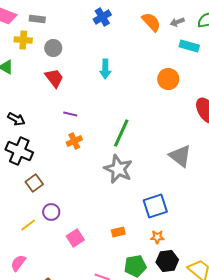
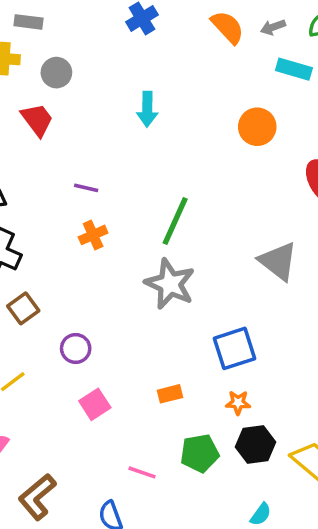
red trapezoid: (54, 78) -> (37, 120), moved
purple circle: (51, 212) -> (76, 348), moved

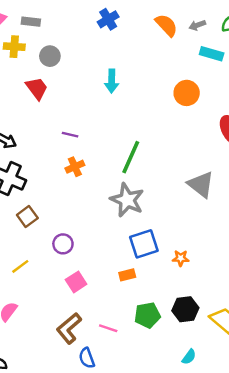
blue square: (235, 348) -> (144, 244), moved
orange star: (238, 403) -> (181, 258), moved
brown L-shape: (37, 497) -> (69, 328), moved

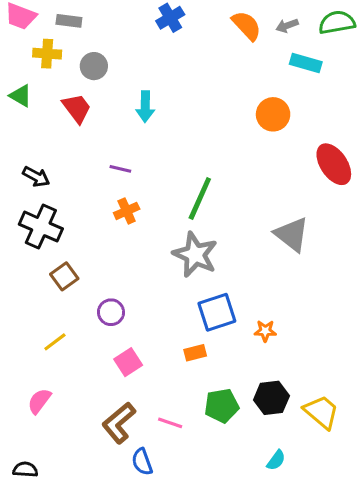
cyan arrow: (112, 81) -> (145, 107), moved

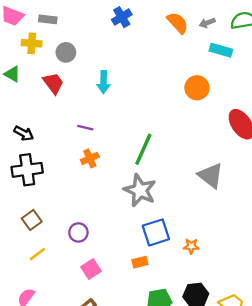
black cross: (41, 227) -> (27, 170), turned -32
brown square: (64, 276) -> (32, 220), moved

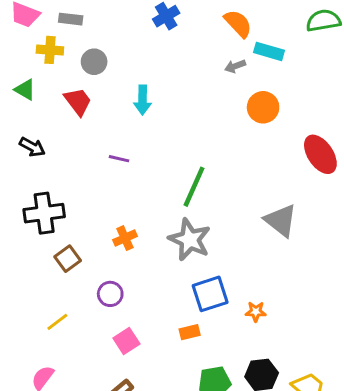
gray arrow: (207, 23) -> (235, 66), moved
cyan rectangle: (221, 50) -> (269, 51), moved
black arrow: (24, 133) -> (32, 147), moved
orange cross: (90, 158) -> (125, 238), moved
brown square: (32, 220) -> (68, 259), moved

